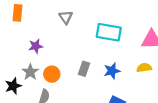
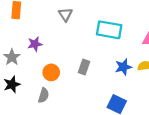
blue star: (112, 71) -> (123, 67), moved
gray star: (30, 72) -> (12, 57), moved

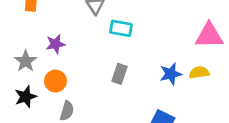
cyan rectangle: (109, 30) -> (121, 28), moved, size x0.7
orange circle: (51, 72) -> (55, 81), moved

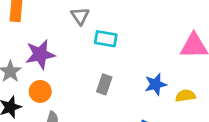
purple star: (55, 44) -> (40, 54), size x1.5
yellow semicircle: (199, 72) -> (185, 96), moved

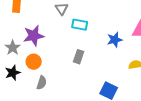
blue star: (156, 84) -> (115, 40), moved

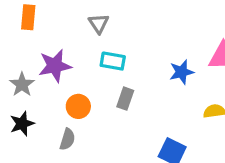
cyan rectangle: (80, 25) -> (113, 61), moved
orange circle: (34, 62) -> (78, 106), moved

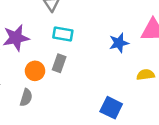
gray rectangle: (125, 99) -> (59, 63), moved

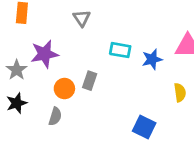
cyan rectangle: (63, 34) -> (120, 50), moved
yellow semicircle: (146, 75) -> (180, 93), turned 90

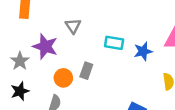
gray triangle: (82, 18) -> (73, 26), moved
purple star: (44, 54) -> (45, 46), turned 30

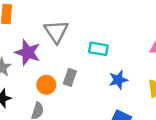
gray triangle: (73, 26) -> (56, 31), size x1.5
blue star: (143, 51) -> (118, 80), moved

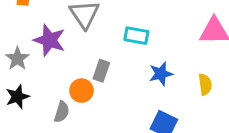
orange circle: (46, 85) -> (81, 91), moved

